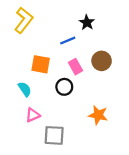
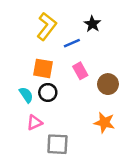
yellow L-shape: (24, 20) -> (47, 26), moved
brown circle: (102, 61) -> (108, 84), moved
black circle: (64, 87) -> (48, 92), moved

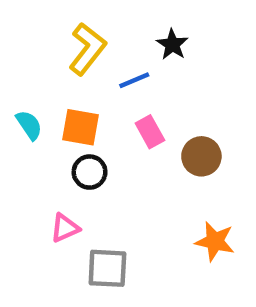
cyan semicircle: (26, 95) -> (29, 125), moved
orange star: (104, 123) -> (215, 241), moved

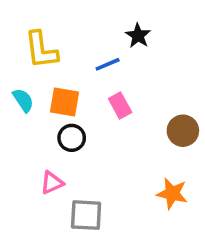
yellow L-shape: (87, 49) -> (41, 50), moved, turned 135
brown circle: (201, 156) -> (183, 131), moved

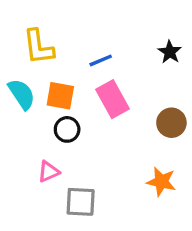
black star: (138, 36) -> (170, 52), moved
cyan semicircle: (23, 100) -> (22, 94), size x1.4
pink rectangle: (120, 106) -> (113, 99), size x1.5

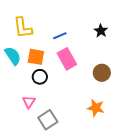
pink triangle: (49, 172) -> (29, 102), turned -32
gray square: (81, 202) -> (48, 120), turned -36

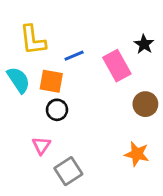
blue line: (60, 36) -> (74, 56), moved
pink rectangle: (67, 59) -> (117, 66), moved

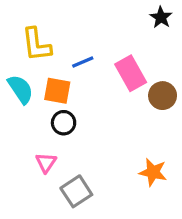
black star: (144, 44) -> (161, 17), moved
brown circle: (145, 104) -> (163, 96), moved

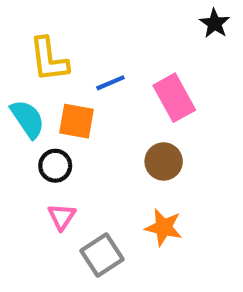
brown circle: (163, 96) -> (164, 161), moved
black circle: (64, 123) -> (55, 166), moved
orange star: (153, 172) -> (164, 227), moved

